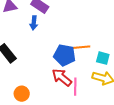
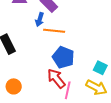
orange line: (79, 47) -> (54, 31), moved

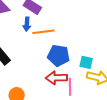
cyan square: (100, 68) -> (86, 62), moved
red arrow: (56, 79) -> (56, 78), turned -40

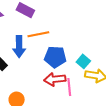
blue arrow: (27, 24) -> (19, 47), moved, size x1.5
cyan square: (86, 62) -> (83, 61), turned 32

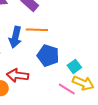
red arrow: (55, 79) -> (18, 75), moved
pink line: (69, 87) -> (67, 89), moved, turned -66

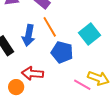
orange line: (37, 30) -> (50, 27), turned 60
cyan square: (74, 66) -> (90, 34), moved, size x1.5

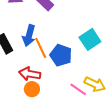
orange line: (50, 27) -> (41, 48), moved
orange circle: (16, 87) -> (32, 89), moved

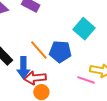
blue arrow: (29, 35) -> (23, 68), moved

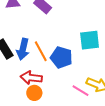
cyan square: (84, 29) -> (90, 40), turned 30
blue arrow: (23, 68) -> (23, 49), moved

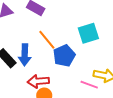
orange line: (41, 51) -> (47, 40), moved
blue pentagon: (61, 57) -> (64, 56), turned -30

